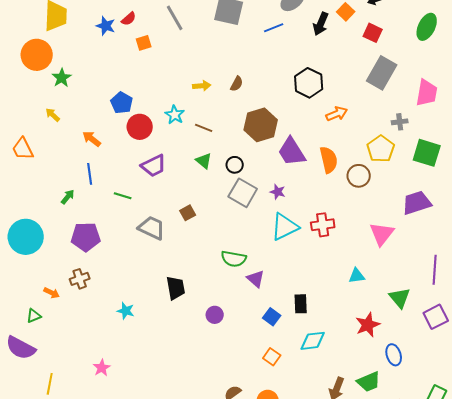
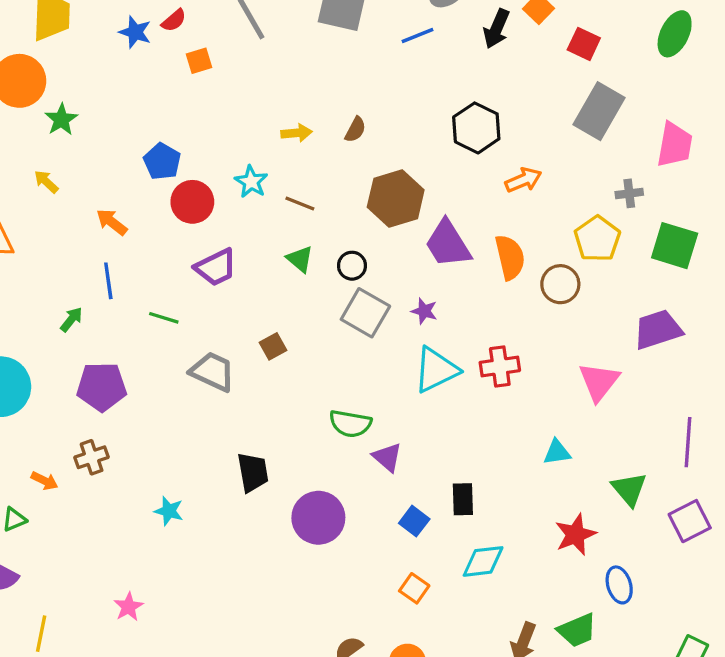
purple circle: (215, 315) -> (318, 518), size x1.8

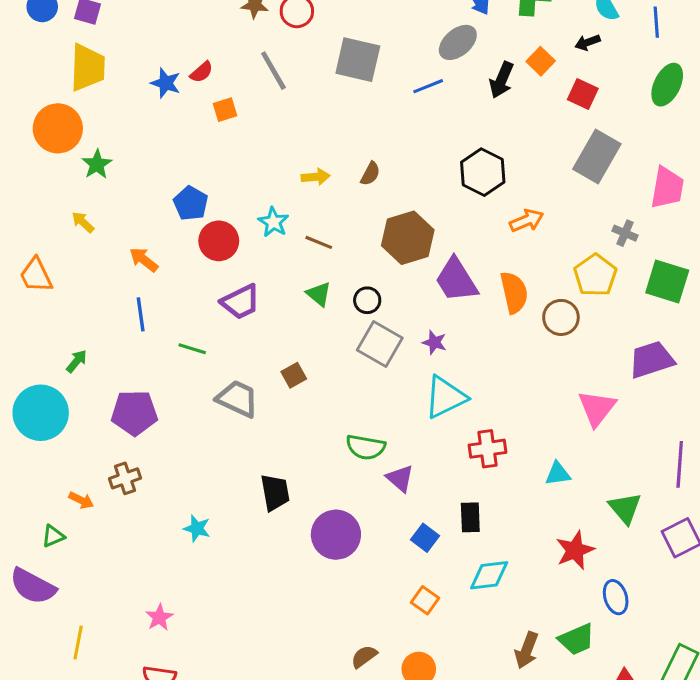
gray cross: (629, 193) -> (625, 233), turned 30
green arrow: (71, 319) -> (77, 361), moved
red cross: (500, 367) -> (488, 449), moved

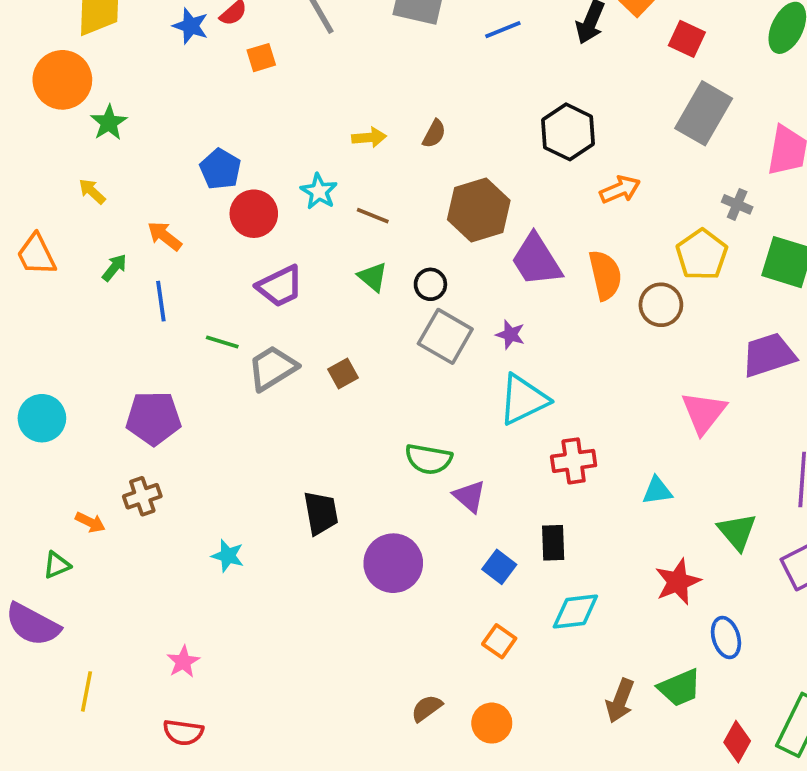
green arrow: (77, 361) -> (114, 268), moved
gray trapezoid: (238, 399) -> (272, 368), moved, turned -57
cyan circle: (41, 413) -> (42, 418), size x0.7

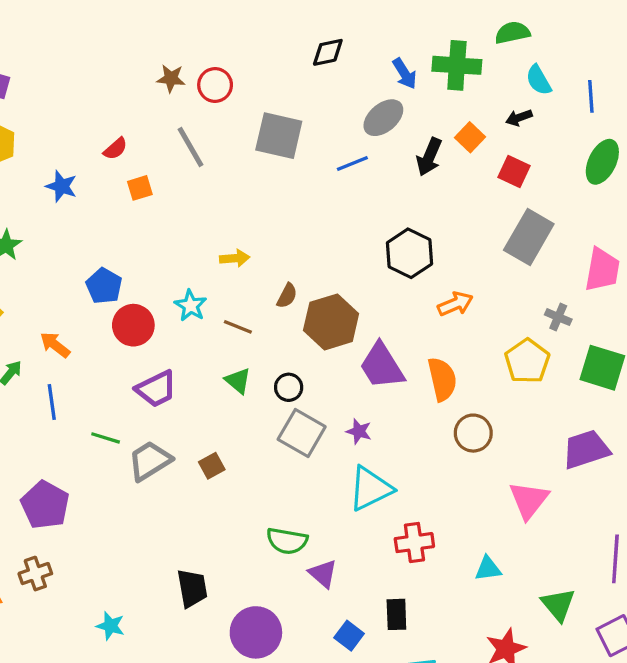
blue star: (191, 26) -> (61, 186), moved
brown semicircle: (434, 134) -> (287, 296), moved
brown circle: (661, 305) -> (473, 433), moved
purple pentagon: (153, 418) -> (45, 505), turned 30

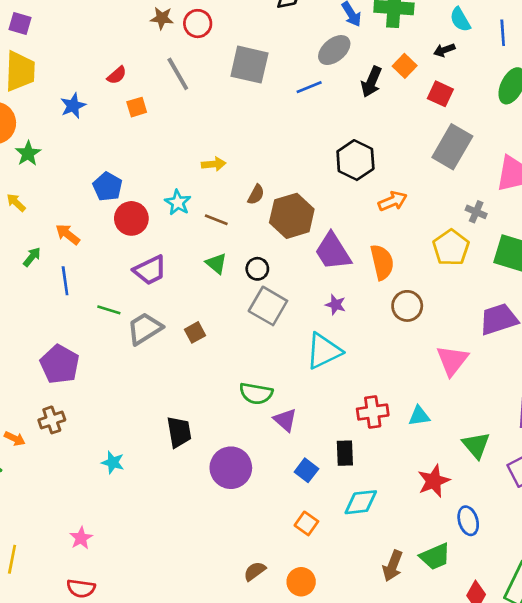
blue star: (61, 186) -> (73, 106), turned 30
purple star: (359, 431) -> (336, 305), moved
red cross: (414, 543) -> (373, 412), moved

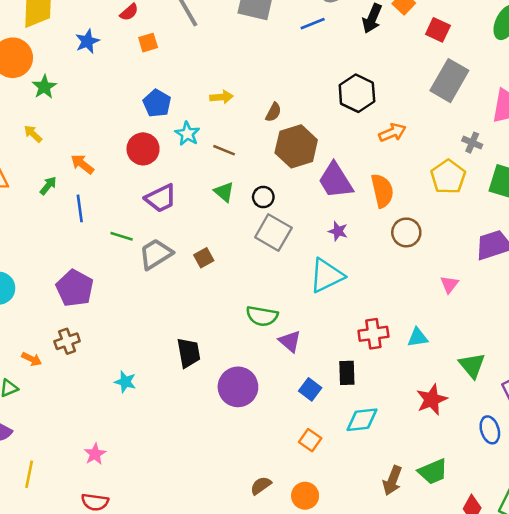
blue pentagon: (108, 187) -> (157, 103), moved
brown semicircle: (256, 195) -> (273, 112), moved
pink triangle: (452, 360) -> (449, 284), size x0.6
blue ellipse: (468, 521) -> (490, 430), moved

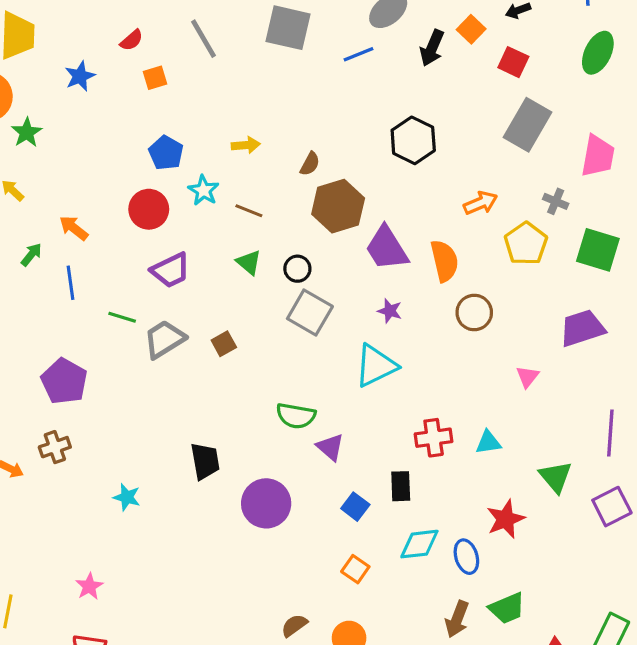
orange arrow: (392, 132) -> (480, 203), moved
blue ellipse: (490, 430) -> (466, 557), moved

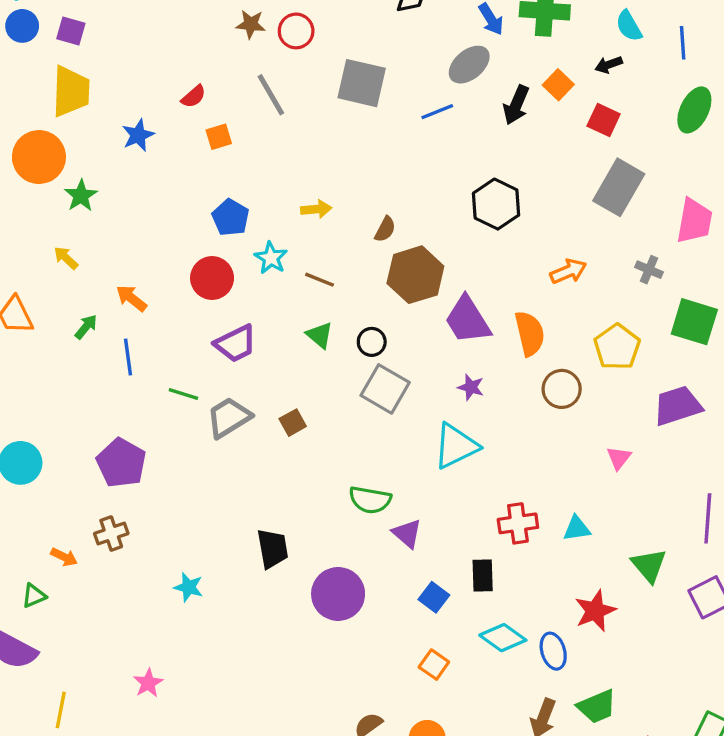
yellow pentagon: (526, 244) -> (617, 347), moved
cyan diamond: (419, 544) -> (503, 638), turned 42

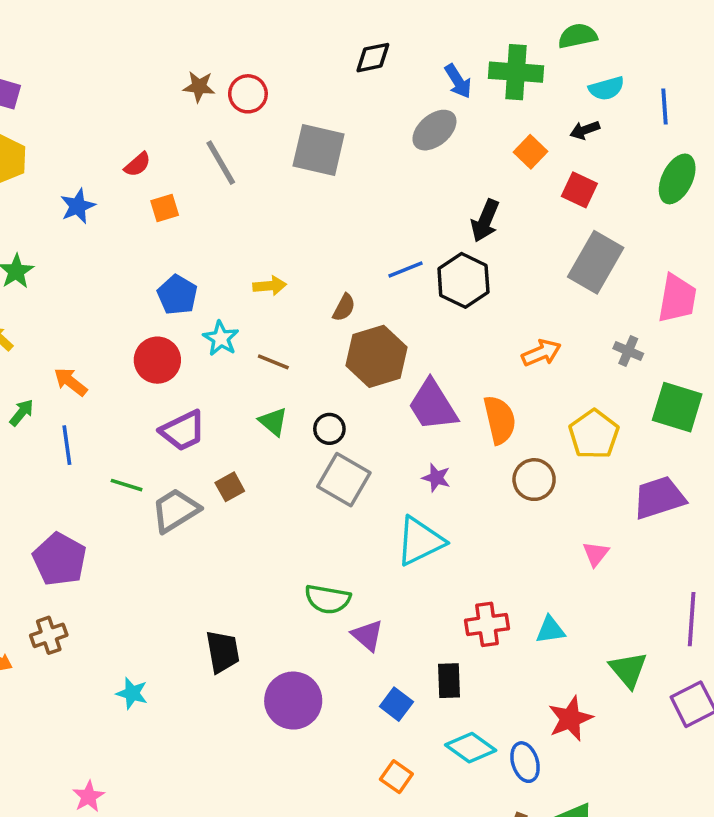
cyan semicircle: (629, 26) -> (607, 88), turned -76
black arrow: (516, 105) -> (485, 221), moved
blue line: (437, 112) -> (405, 270), moved
brown square: (293, 423) -> (230, 487), moved

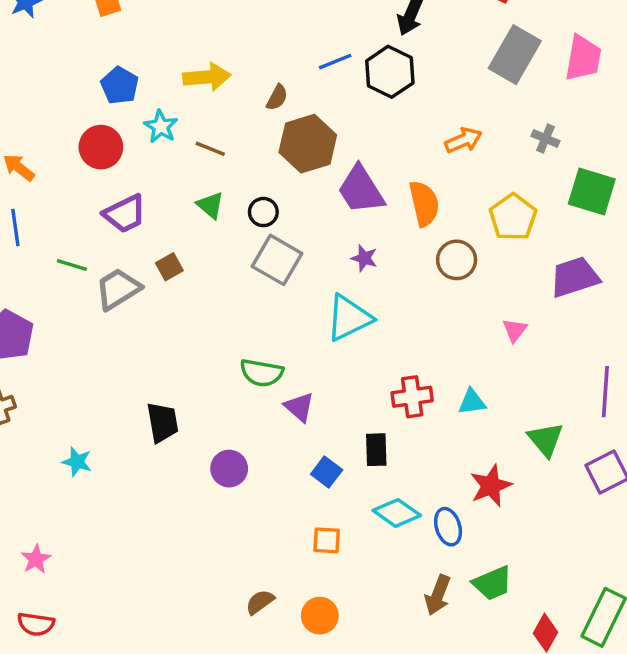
yellow arrow: (270, 286) -> (207, 77), size x1.5
pink trapezoid: (677, 298) -> (583, 58), moved
purple circle: (293, 701) -> (229, 469), size x0.7
orange square: (396, 777) -> (327, 540), turned -32

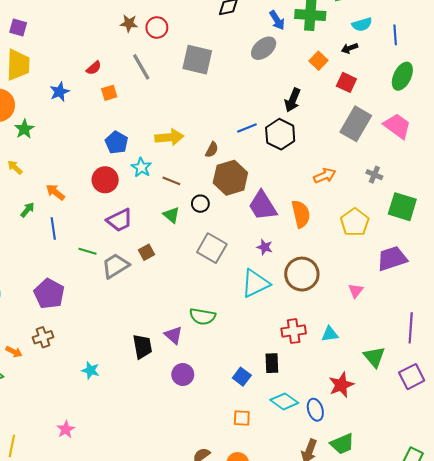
pink trapezoid: (583, 58) -> (397, 126), turned -64
black circle: (263, 212) -> (200, 204), moved
brown circle: (457, 260) -> (302, 274), moved, size x1.4
purple triangle: (299, 407) -> (173, 335), moved

